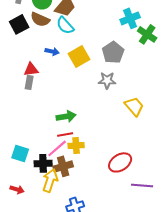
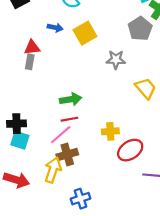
gray pentagon: (113, 52) -> (140, 29), moved
yellow cross: (76, 145) -> (110, 131), moved
black cross: (43, 163) -> (17, 124), moved
red arrow: (17, 189) -> (17, 180), size x1.6

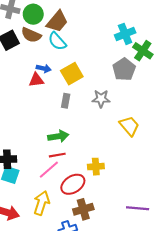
red triangle: (32, 47) -> (36, 80), moved
gray rectangle: (30, 62) -> (66, 101), moved
red ellipse: (130, 150) -> (73, 184), moved
brown cross: (67, 154) -> (83, 209), moved

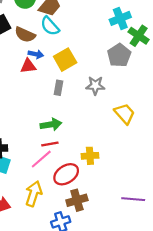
brown semicircle: (31, 35) -> (25, 35), moved

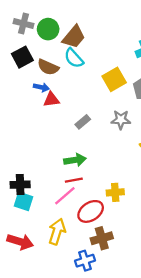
blue arrow: (36, 54) -> (41, 87), moved
yellow square: (65, 60) -> (114, 79), moved
gray rectangle: (59, 88) -> (83, 122), turned 40

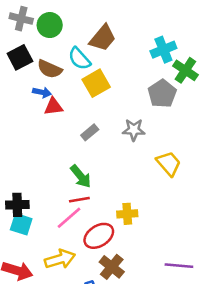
brown trapezoid: (74, 37) -> (103, 38), moved
yellow square: (114, 79) -> (96, 83), moved
green arrow: (75, 160) -> (81, 176), turned 60
yellow arrow: (57, 232) -> (60, 259), turned 55
brown cross: (102, 238) -> (112, 267), turned -35

